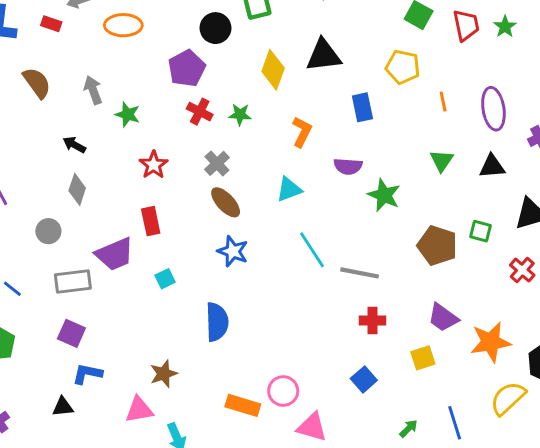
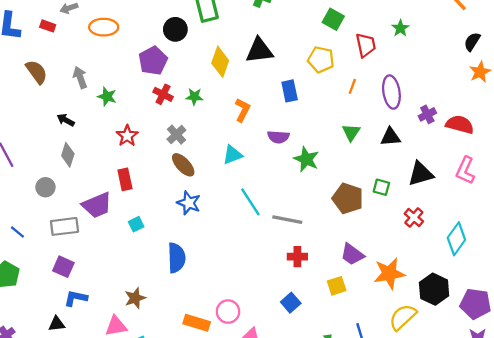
red trapezoid: (466, 25) -> (366, 45), moved
orange line: (443, 102) -> (352, 86), turned 32

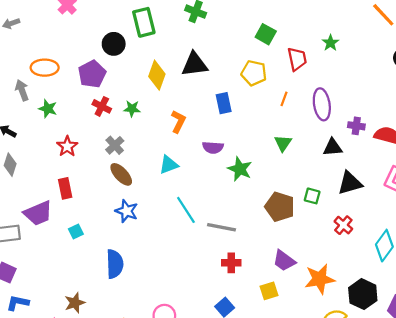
orange ellipse: (104, 27) -> (45, 68), moved
purple cross: (427, 114) -> (356, 126), turned 35
black triangle: (390, 137) -> (333, 147), moved

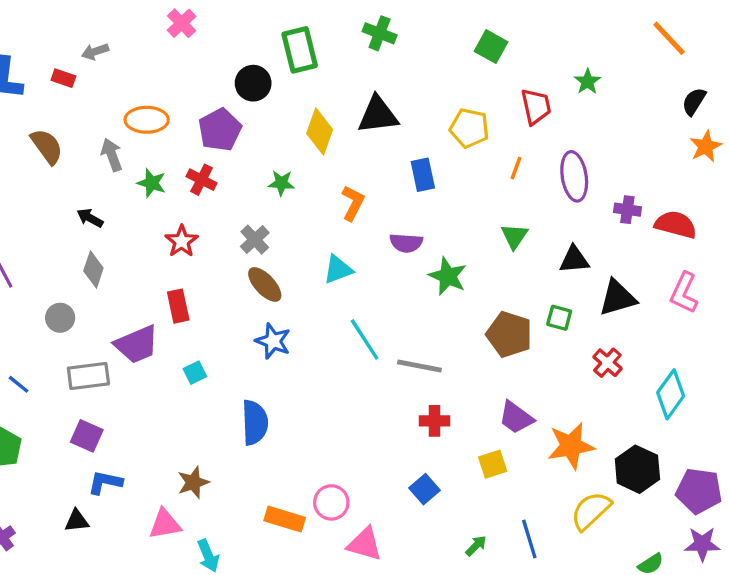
green square: (266, 34) -> (491, 47), moved
red cross: (102, 106) -> (202, 180), moved
black triangle: (333, 147) -> (574, 260), moved

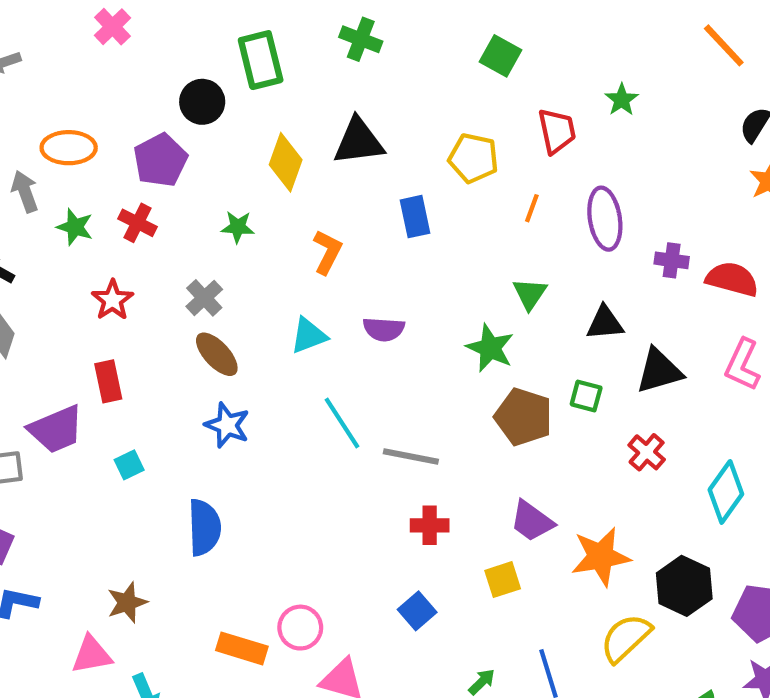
purple semicircle: (406, 243) -> (384, 329), moved
green star: (448, 276) -> (490, 348), moved

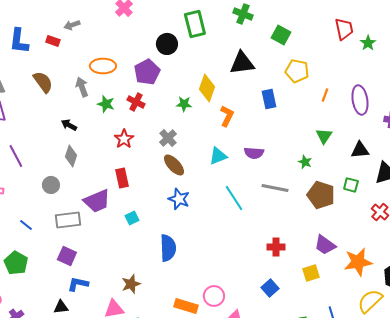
green square: (501, 56) -> (281, 35), moved
red trapezoid: (557, 131) -> (344, 29), moved
yellow diamond: (286, 162) -> (207, 88), moved
green star: (490, 348) -> (305, 162), size x0.6
gray line: (411, 456) -> (275, 188), moved

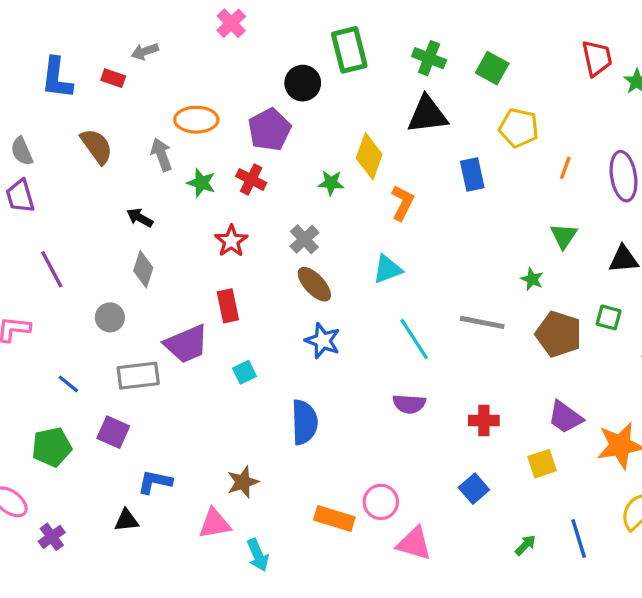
green cross: (243, 14) -> (429, 58), moved
purple semicircle: (254, 153) -> (409, 404), moved
purple square: (67, 256) -> (113, 432), moved
green pentagon: (16, 263) -> (52, 447), turned 30

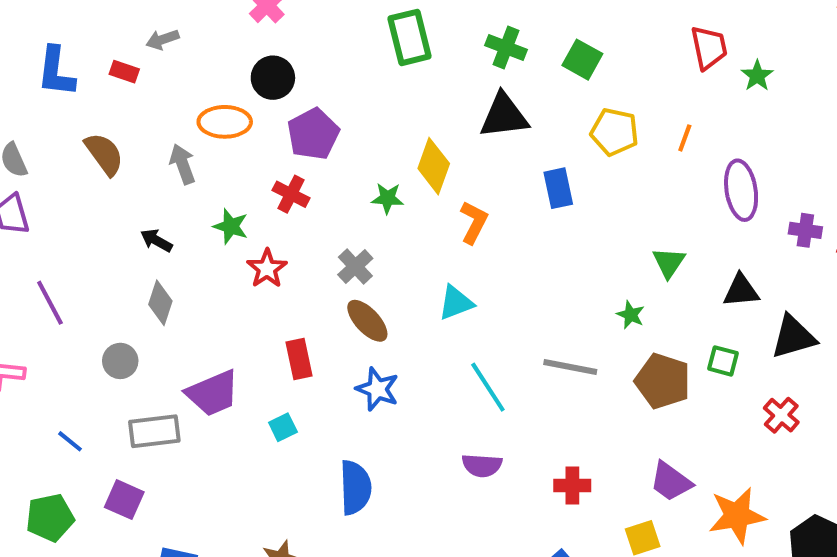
black circle: (303, 83) -> (273, 78), moved
orange line: (565, 168) -> (685, 138), moved
green star: (201, 183) -> (231, 226), moved
red rectangle: (228, 306) -> (299, 359), moved

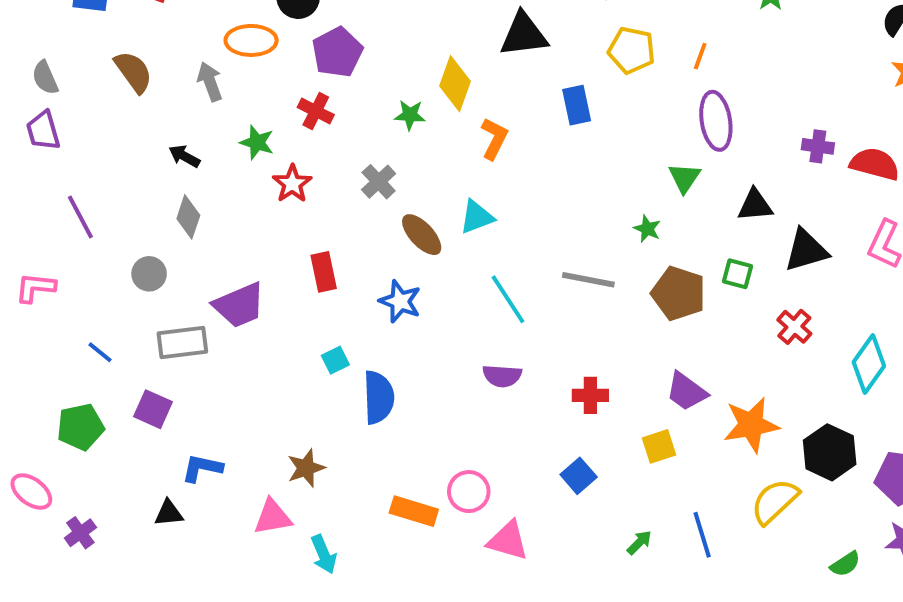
purple ellipse: (741, 190) -> (716, 121), moved
brown ellipse: (367, 321) -> (422, 235), moved
cyan square: (283, 427) -> (335, 360), moved

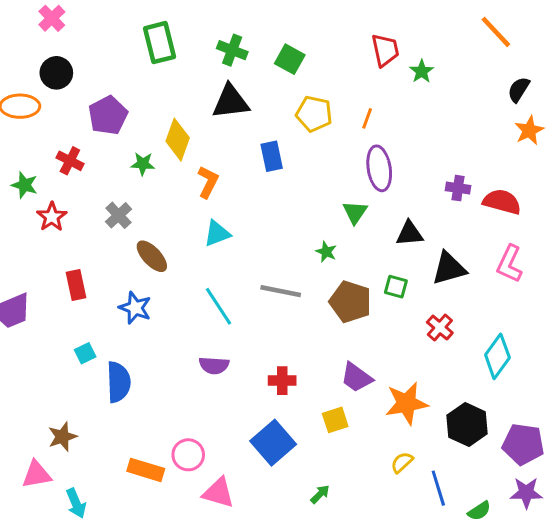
purple pentagon: (337, 52) -> (108, 115), moved
cyan triangle: (477, 217) -> (217, 234), moved
blue square: (579, 476) -> (273, 443), size x1.6
yellow semicircle: (775, 501) -> (402, 462), moved, size x0.6
blue line: (702, 535) -> (438, 488), moved

